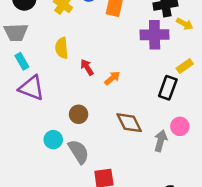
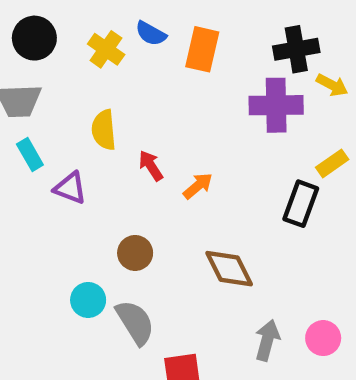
purple triangle: (32, 88) -> (70, 188), moved, size x0.7
pink circle: (180, 126) -> (323, 338), moved
gray arrow: (161, 141) -> (267, 340), moved

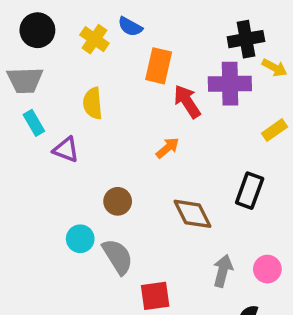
orange rectangle: (202, 49) -> (159, 66), moved
red arrow: (151, 166) -> (187, 101), moved, size x1.4
black rectangle: (301, 204) -> (250, 191), moved

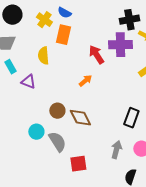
orange rectangle: (159, 66) -> (63, 35), moved
black rectangle: (250, 191) -> (131, 118), moved
brown diamond: (193, 214) -> (80, 118), moved

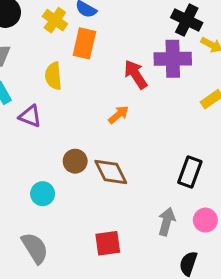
black cross: (129, 20) -> (187, 20), turned 36
gray semicircle: (57, 142) -> (35, 248), moved

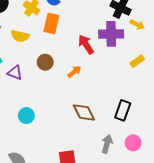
yellow semicircle: (53, 76) -> (20, 36), moved, turned -72
brown circle: (75, 161) -> (45, 62), moved
brown diamond: (111, 172) -> (84, 112), moved
cyan circle: (43, 194) -> (26, 116), moved

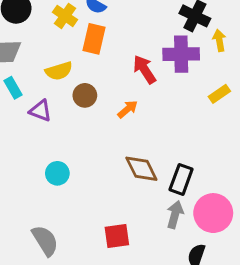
yellow arrow: (137, 25) -> (219, 40), turned -128
yellow semicircle: (20, 36) -> (59, 71), moved, turned -30
black rectangle: (123, 110) -> (181, 179), moved
pink circle: (133, 143) -> (213, 213), size x1.6

